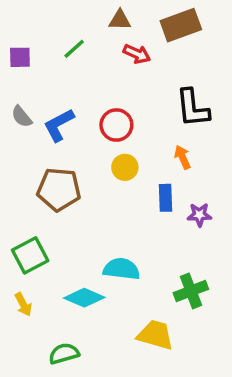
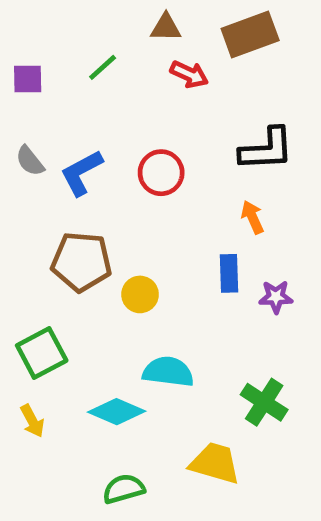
black L-shape: (193, 108) -> (266, 149), turned -87
yellow circle: (125, 167) -> (140, 294), moved
green cross: (191, 291) -> (264, 402), turned -36
green semicircle: (64, 354) -> (124, 489), moved

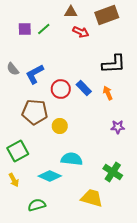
purple square: (28, 79) -> (25, 29), moved
red circle: (161, 173) -> (61, 89), moved
blue rectangle: (229, 273) -> (84, 88), moved, turned -42
green semicircle: (124, 489) -> (37, 205), moved

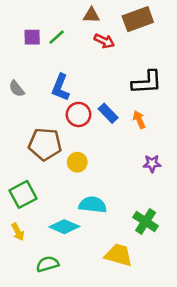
blue L-shape: (35, 74) -> (60, 87), moved, turned -40

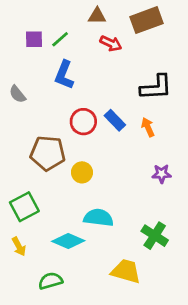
blue L-shape: (60, 87) -> (64, 75), moved

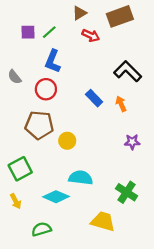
brown triangle: (97, 16) -> (80, 13), turned -32
black L-shape: (156, 87) -> (128, 71), turned -132
red circle: (83, 122) -> (46, 89), moved

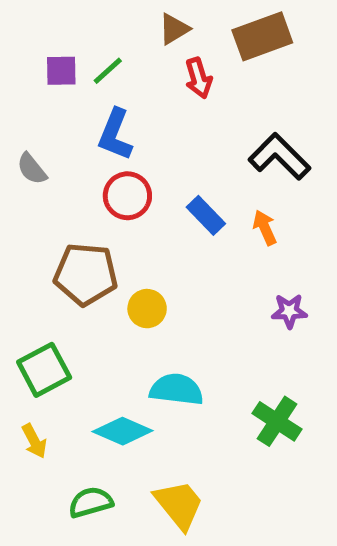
red arrow: (91, 35) -> (199, 78), turned 48
red circle: (46, 89) -> (127, 196), moved
yellow trapezoid: (103, 221) -> (179, 505), moved, turned 35

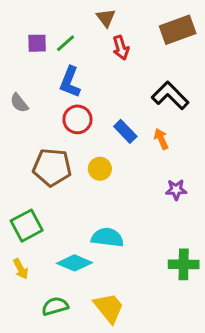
brown triangle: (174, 29) -> (106, 18), turned -36
brown rectangle: (262, 36) -> (178, 30), moved
yellow circle: (147, 309) -> (100, 169), moved
green cross: (277, 421) -> (184, 264), moved, turned -32

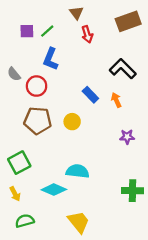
red circle: (77, 119) -> (37, 86), moved
green semicircle: (55, 306) -> (25, 221), moved

